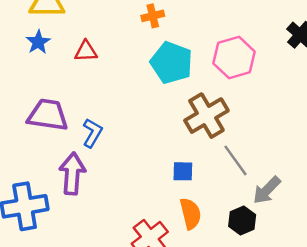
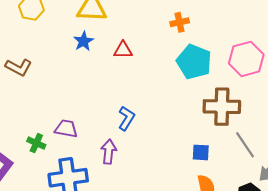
purple trapezoid: (48, 115) -> (66, 129), moved, size x0.7
brown cross: (206, 116) -> (222, 107), turned 30
purple arrow: (72, 174) -> (109, 152), size x0.7

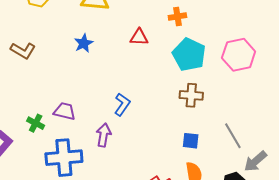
blue star: (84, 41) -> (84, 43), moved
red triangle: (123, 50) -> (139, 37), moved
brown cross: (222, 107) -> (191, 95), moved, size x0.7

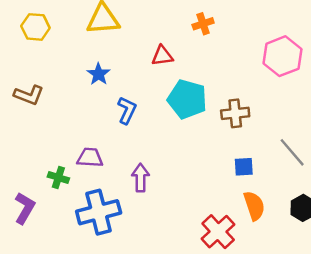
cyan pentagon: (189, 55) -> (187, 99), moved
blue L-shape: (122, 104) -> (127, 110), moved

